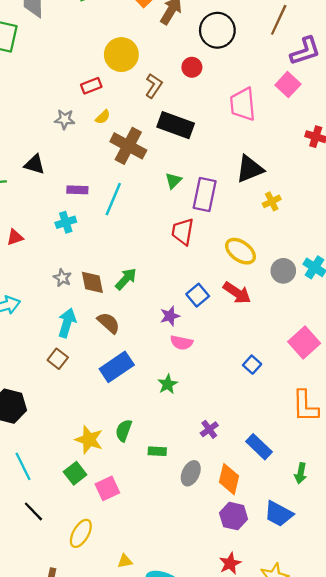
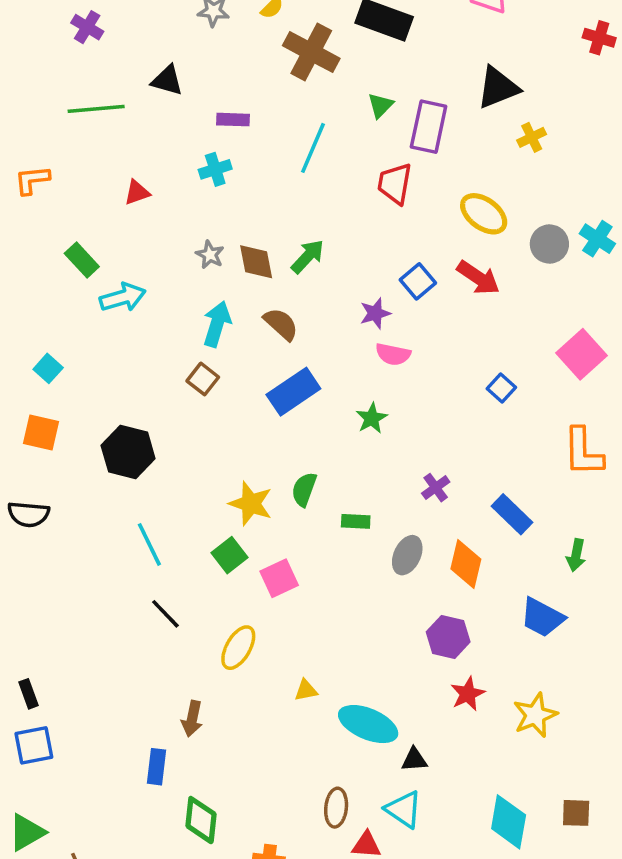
cyan line: (113, 199) -> (313, 148), moved
purple hexagon: (234, 516) -> (448, 637), moved

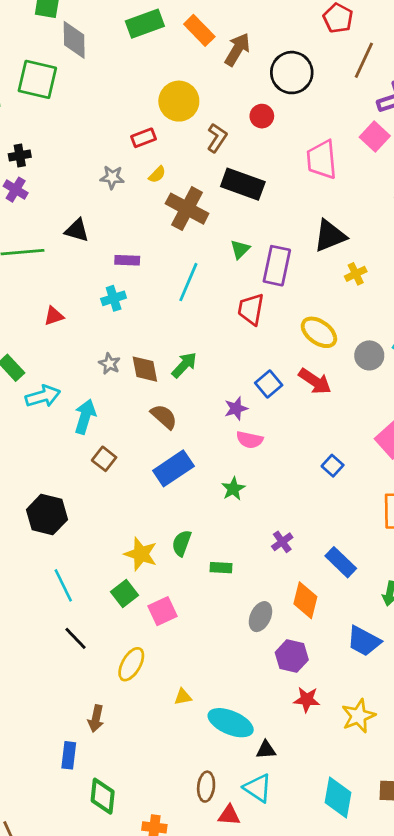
cyan arrow: (217, 324) -> (85, 417), moved
gray ellipse: (407, 555) -> (260, 617), moved
red star: (468, 694) -> (307, 700), turned 30

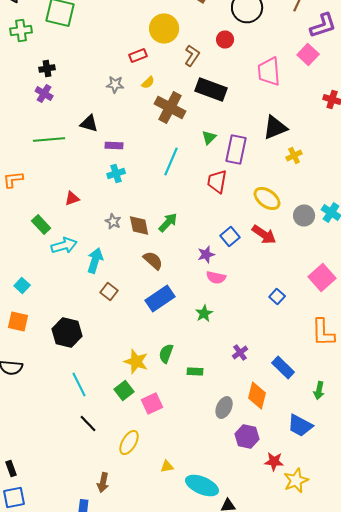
purple rectangle: (127, 260) -> (114, 146), moved
red triangle: (54, 316) -> (72, 198), moved
red star: (307, 700) -> (274, 462), moved

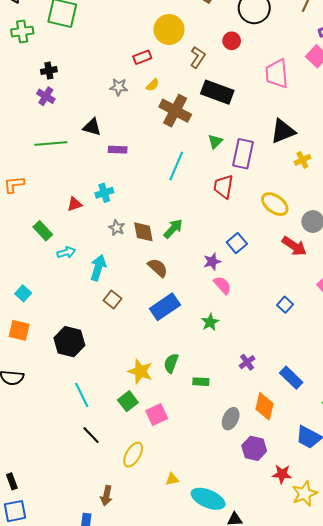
cyan cross: (116, 174) -> (104, 193), moved
red arrow: (264, 234) -> (294, 246), moved
cyan arrow: (64, 246) -> (66, 252), size x0.7
pink semicircle: (216, 278) -> (222, 285), turned -144

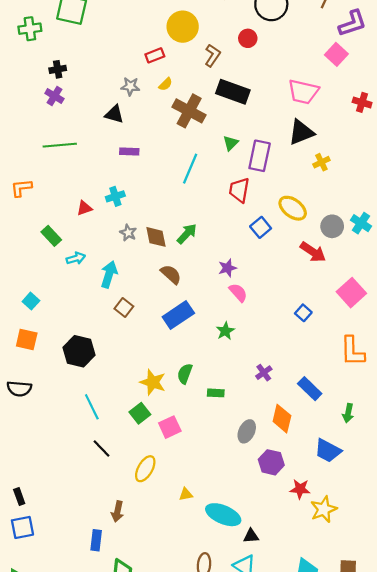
pink trapezoid: (277, 74) -> (303, 92), moved, turned -72
black triangle: (92, 127) -> (114, 114), moved
blue square: (237, 243) -> (261, 227), moved

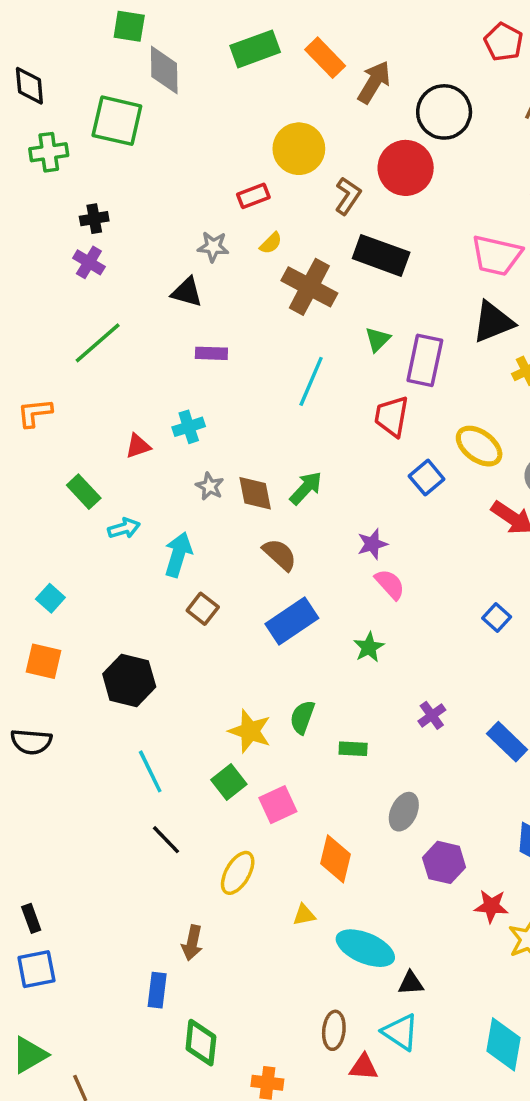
red circle: (248, 38) -> (406, 168), size x1.8
green line: (60, 145) -> (98, 343), turned -36
orange diamond: (282, 419) -> (336, 859), moved

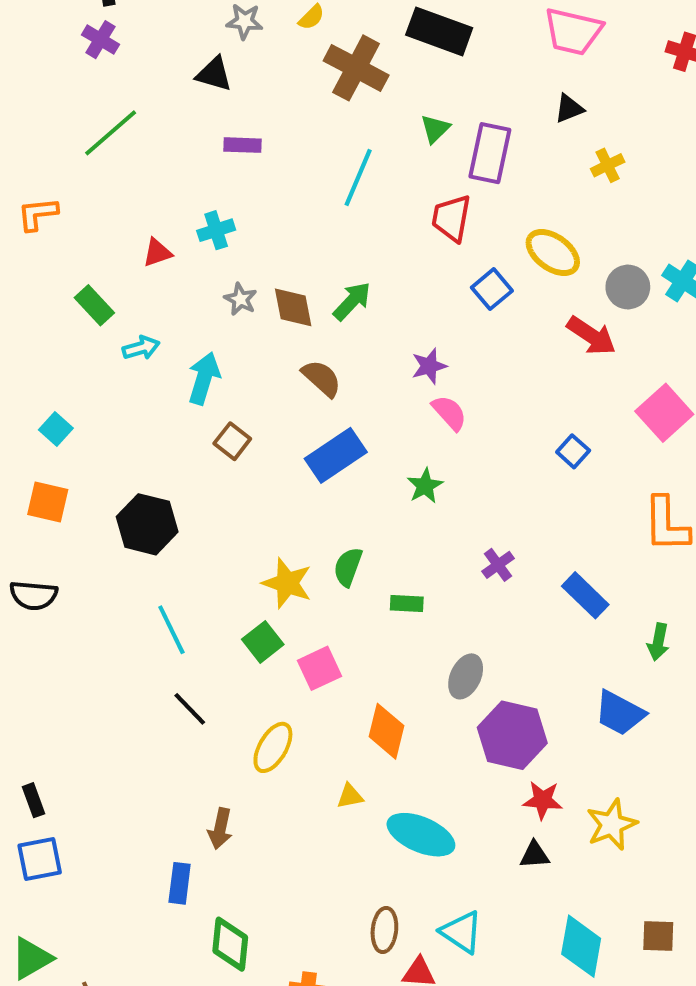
black triangle: (493, 322) -> (569, 109), size x0.6
purple hexagon: (444, 862) -> (512, 735), size x1.4
red star: (491, 906) -> (543, 800), moved
black triangle: (411, 983) -> (535, 855), moved

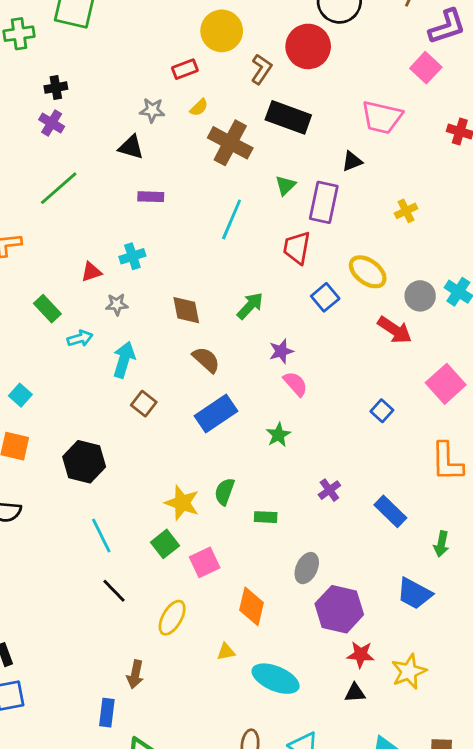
black triangle: (569, 109) -> (352, 161), moved
gray star: (240, 299) -> (117, 304), moved, turned -30
green arrow: (352, 301) -> (250, 306), moved

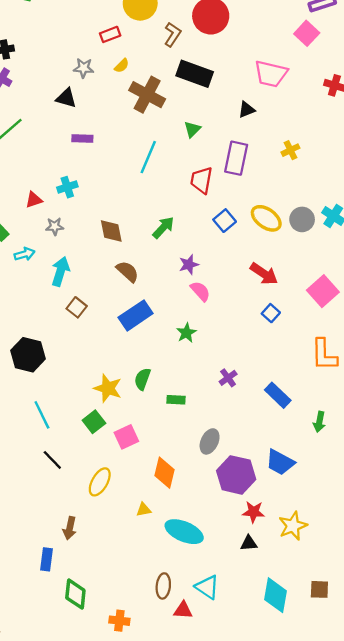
purple rectangle: (324, 202) -> (236, 158), moved
yellow ellipse: (368, 272) -> (266, 218), moved
red arrow: (395, 330) -> (264, 274), moved
blue trapezoid: (414, 594) -> (280, 462), moved

